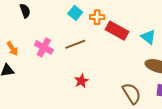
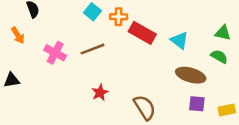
orange arrow: (12, 48) -> (18, 35), moved
brown semicircle: (132, 93) -> (145, 107), moved

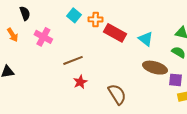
brown line: (92, 49) -> (73, 60), moved
pink cross: (55, 53) -> (43, 37), moved
purple square: (197, 104) -> (175, 80), moved

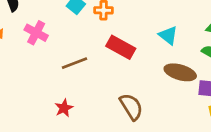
red rectangle: (115, 33) -> (121, 47), moved
red star: (80, 82) -> (64, 108), moved

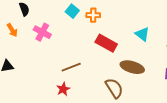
brown line: (74, 63) -> (71, 67), moved
brown ellipse: (180, 72) -> (132, 67), moved

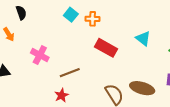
pink cross: (42, 32) -> (40, 55), moved
brown ellipse: (132, 67) -> (142, 88), moved

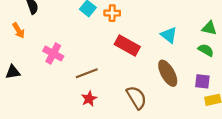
brown ellipse: (142, 88) -> (168, 73), moved, turned 45
red star: (61, 95) -> (89, 99), moved

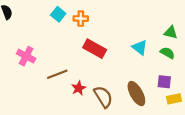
cyan triangle: (169, 35) -> (140, 47), moved
brown ellipse: (168, 73) -> (136, 94), moved
red star: (89, 99) -> (79, 88), moved

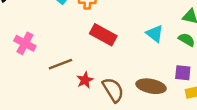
brown ellipse: (136, 94) -> (151, 86), turned -50

